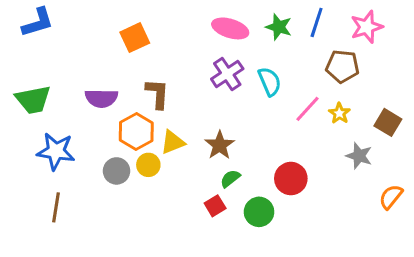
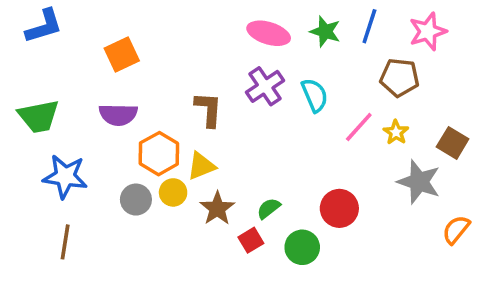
orange square: (135, 38) -> (122, 54), moved
brown L-shape: (157, 94) -> (208, 109), moved
brown star: (220, 145) -> (217, 208), moved
gray star: (359, 156) -> (419, 182), size x1.4

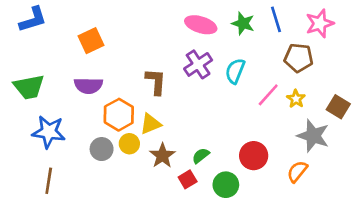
blue line: (369, 26) -> (276, 19), turned -35
cyan semicircle: (315, 95) -> (235, 71), turned -135
orange semicircle: (456, 230) -> (297, 171), moved

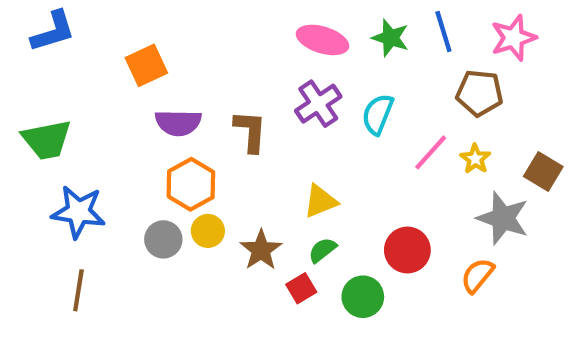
purple semicircle: (88, 86) -> (178, 123), moved
yellow triangle: (151, 124) -> (320, 201), moved

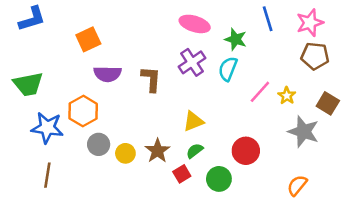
green star: (390, 38) -> (236, 39), moved
brown pentagon: (480, 93) -> (315, 56), moved
orange hexagon: (191, 184) -> (83, 111), moved
yellow circle: (208, 231) -> (125, 153), moved
orange semicircle: (477, 275) -> (297, 185), moved

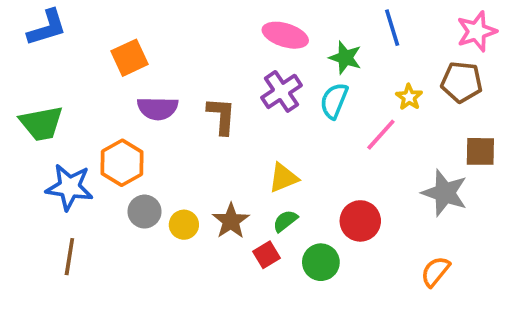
pink star: (310, 23) -> (477, 31), moved
yellow star: (287, 96) -> (409, 97), moved
brown square: (328, 103) -> (480, 151), turned -30

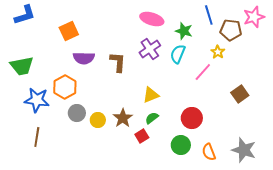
brown pentagon: (462, 82) -> (231, 30), moved
brown square: (480, 151) -> (240, 94), moved, turned -36
gray star: (445, 193) -> (244, 150), moved
green circle: (321, 262) -> (181, 145), moved
orange semicircle: (435, 272) -> (209, 152), moved, turned -60

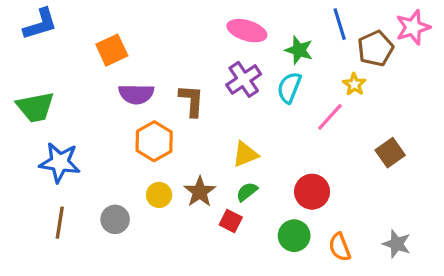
brown pentagon: (231, 30) -> (375, 48), turned -30
orange hexagon: (65, 87) -> (154, 141), moved
gray circle: (77, 113) -> (115, 219), moved
red square: (142, 136) -> (231, 221), turned -32
gray star: (244, 150) -> (397, 244), size x0.7

